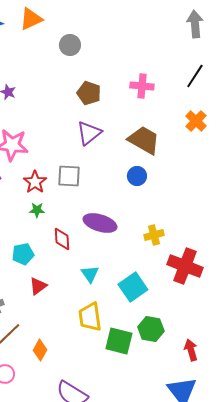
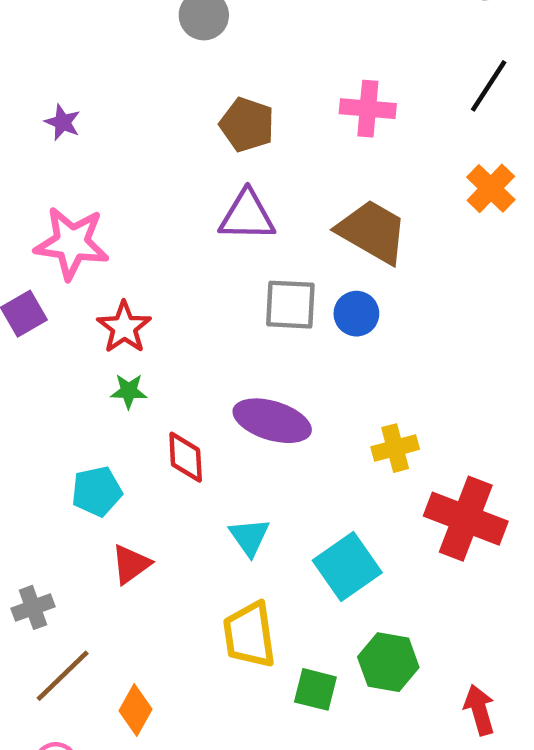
purple triangle: (89, 133) -> (247, 216), turned 40
gray square: (69, 176) -> (290, 305), moved
green square: (119, 341) -> (315, 689), size x0.7

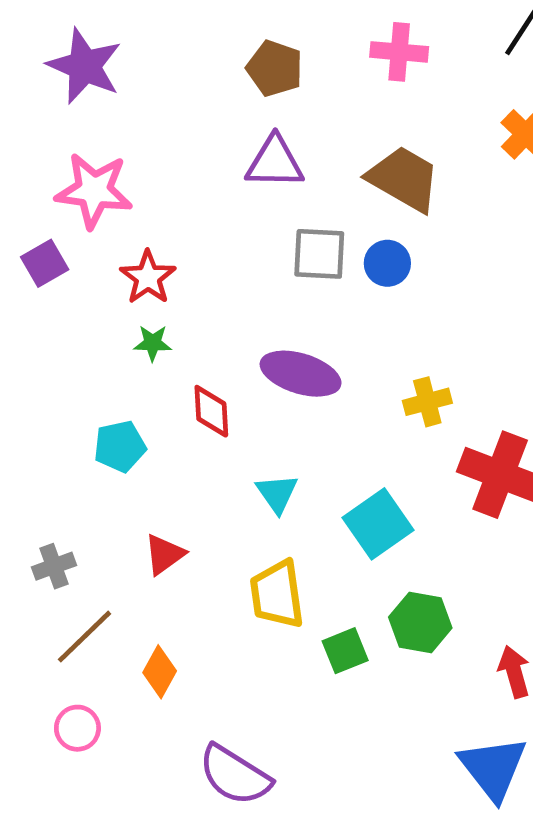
purple star: (63, 122) -> (85, 66), size x2.0
red triangle: (131, 564) -> (164, 554), moved
green square: (315, 689) -> (345, 651), turned -36

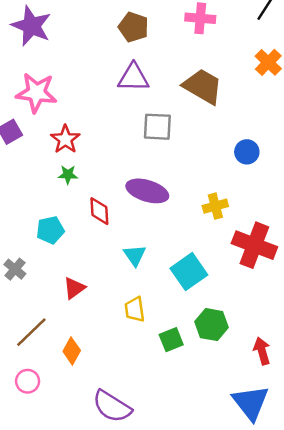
blue circle: (387, 263) -> (247, 152), moved
gray cross: (54, 566) -> (15, 269), moved, turned -30
yellow trapezoid: (277, 594) -> (135, 309), size x0.7

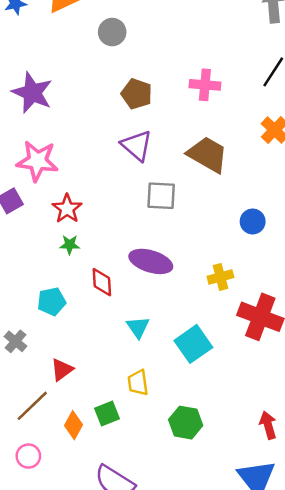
purple triangle: (133, 78) -> (137, 145), turned 40
red triangle: (74, 288) -> (62, 370), moved
green hexagon: (212, 325) -> (186, 423), moved
green square: (171, 340) -> (107, 414), moved

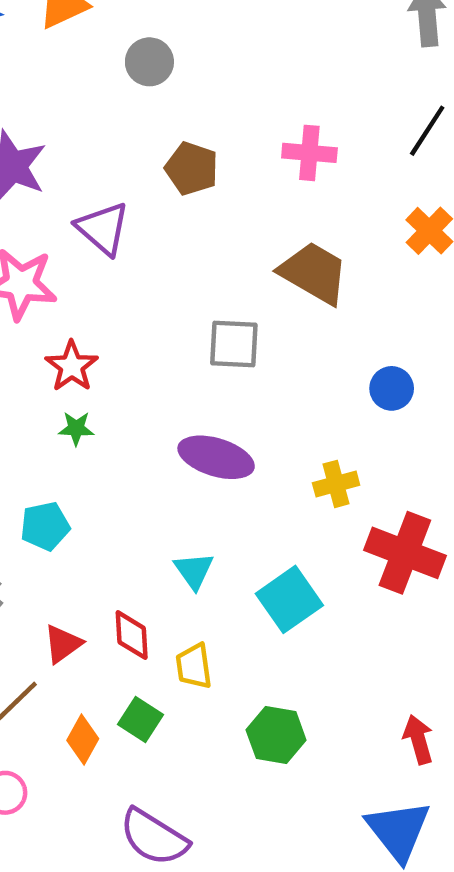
purple triangle: (137, 145) -> (103, 228), moved
red diamond: (102, 282) -> (132, 635), moved
green square: (107, 414) -> (141, 719), turned -35

